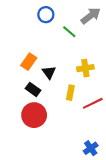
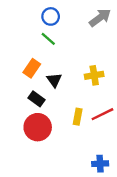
green line: (69, 32) -> (48, 39), moved
yellow rectangle: (70, 93) -> (78, 117), moved
blue cross: (91, 148) -> (100, 164), turned 32

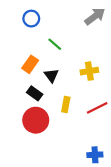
blue circle: (51, 16) -> (31, 19), moved
green line: (48, 39) -> (55, 44), moved
yellow rectangle: (78, 117) -> (66, 105), moved

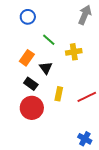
gray arrow: (95, 16) -> (85, 15), turned -30
yellow cross: (89, 71) -> (74, 52), moved
blue cross: (95, 155) -> (85, 139), turned 32

